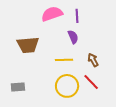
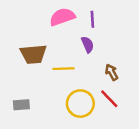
yellow line: (64, 60) -> (63, 69), moved

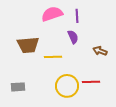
brown arrow: (112, 72) -> (100, 51), moved, turned -40
red line: (109, 99) -> (91, 82), turned -48

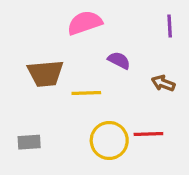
purple line: (77, 16) -> (170, 26), moved
purple semicircle: (73, 37) -> (119, 60), turned -40

